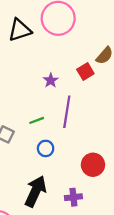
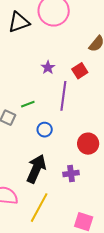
red square: (85, 71) -> (80, 71), moved
green line: (37, 120) -> (28, 104), moved

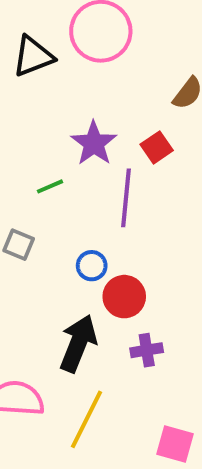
purple star: (48, 67) -> (94, 143), size x1.6
green line: (28, 104) -> (50, 186), moved
red circle: (88, 144) -> (124, 297), moved

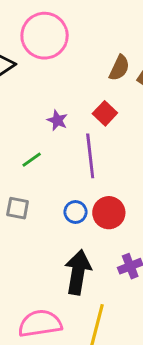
purple star: (94, 143) -> (57, 120), size x0.6
red circle: (124, 297) -> (109, 213), moved

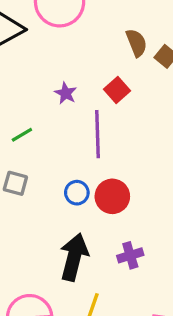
brown semicircle: (119, 68) -> (136, 43), turned -52
green line: (32, 160) -> (22, 135), moved

